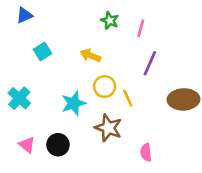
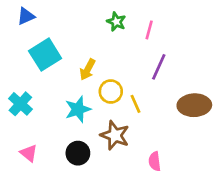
cyan square: (42, 52) -> (45, 55), size x1.6
yellow arrow: (90, 55) -> (88, 70), moved, turned -84
black circle: (58, 145) -> (78, 153), moved

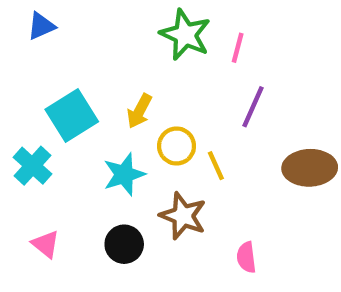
green star: (116, 22) -> (185, 35), size x1.6
cyan square: (45, 55) -> (72, 115), moved

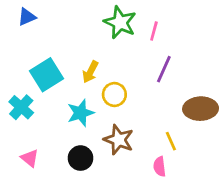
yellow line: (216, 166) -> (171, 141), moved

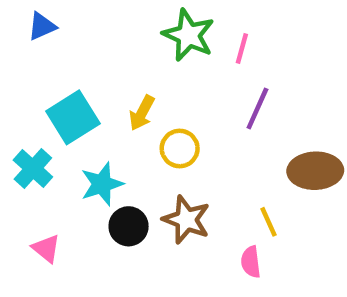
cyan star: (81, 113) -> (102, 184), moved
black circle: (81, 158) -> (129, 226), moved

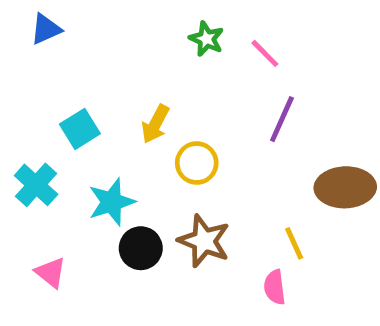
green star: (189, 35) -> (206, 39), size x0.6
pink line: (242, 48) -> (265, 53), turned -60
cyan square: (73, 117) -> (80, 129), size x0.7

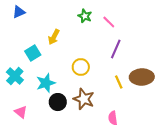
yellow arrow: (155, 124) -> (54, 37), moved
yellow line: (294, 243) -> (119, 82), moved

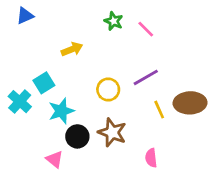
yellow arrow: (54, 37) -> (72, 49), turned -140
purple line: (116, 49) -> (146, 77), moved, turned 36
cyan square: (33, 53) -> (44, 83), moved
pink triangle: (21, 112) -> (55, 159), moved

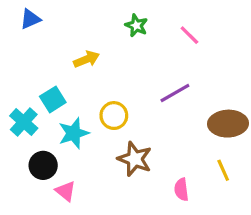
pink line: (146, 29) -> (189, 35), moved
yellow circle: (108, 90) -> (114, 116), moved
yellow line: (159, 110) -> (223, 170), moved
black circle: (77, 136) -> (43, 165), moved

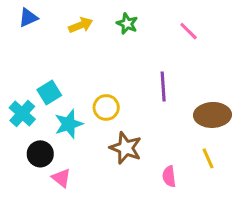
pink line: (189, 35) -> (189, 31), moved
yellow arrow: (87, 59) -> (81, 25), moved
purple line: (175, 93) -> (163, 87), turned -64

